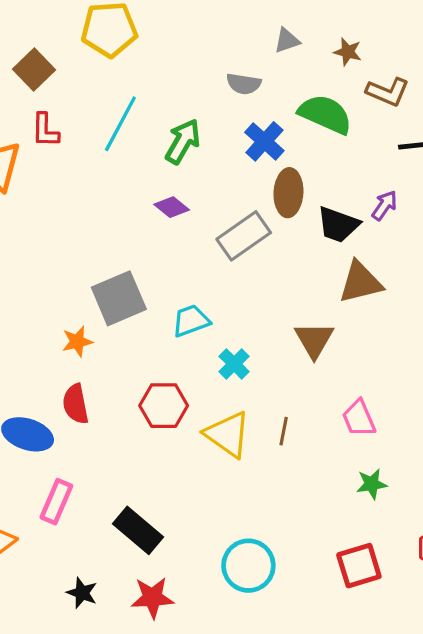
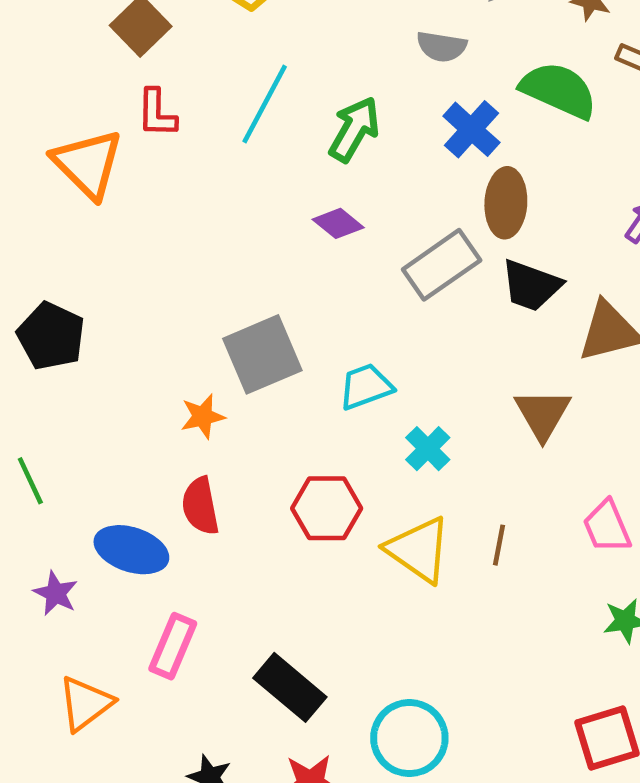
black trapezoid: (338, 225) -> (531, 285), moved
cyan circle: (248, 566) -> (409, 738), moved

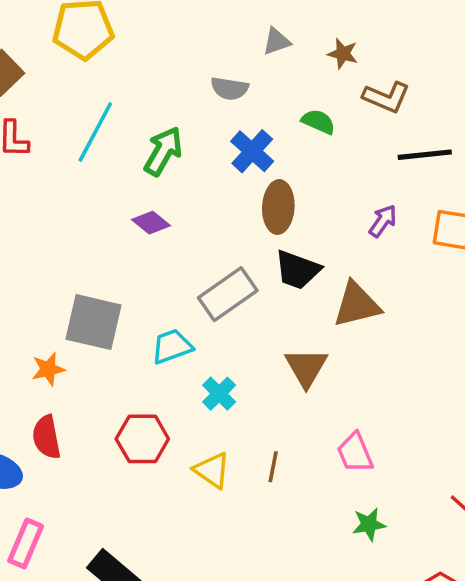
green semicircle: (559, 90) -> (318, 122), size x0.6
gray rectangle: (442, 265) -> (228, 294), moved
gray square: (262, 354) -> (94, 322), turned 36
yellow triangle: (419, 550) -> (212, 470), size x0.7

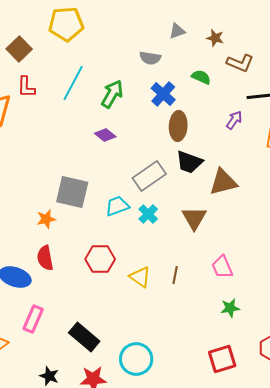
purple arrow: (383, 221) -> (234, 120), moved
cyan cross: (219, 394) -> (148, 214), moved

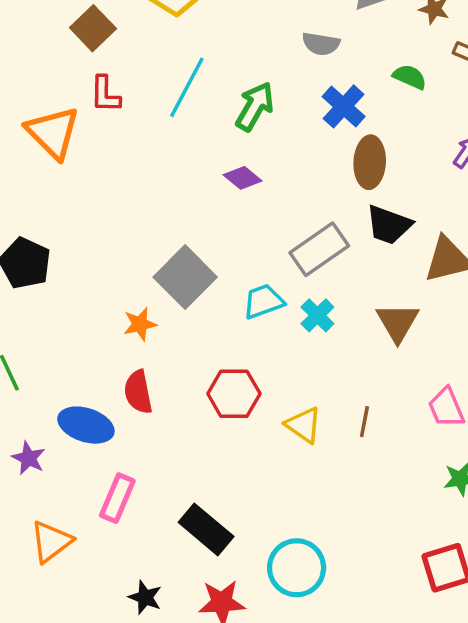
gray square: (72, 192) -> (185, 277), turned 32

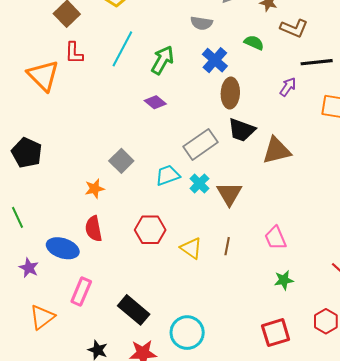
gray square: (185, 277) -> (121, 161), size x0.7
brown triangle: (398, 322) -> (229, 194), moved

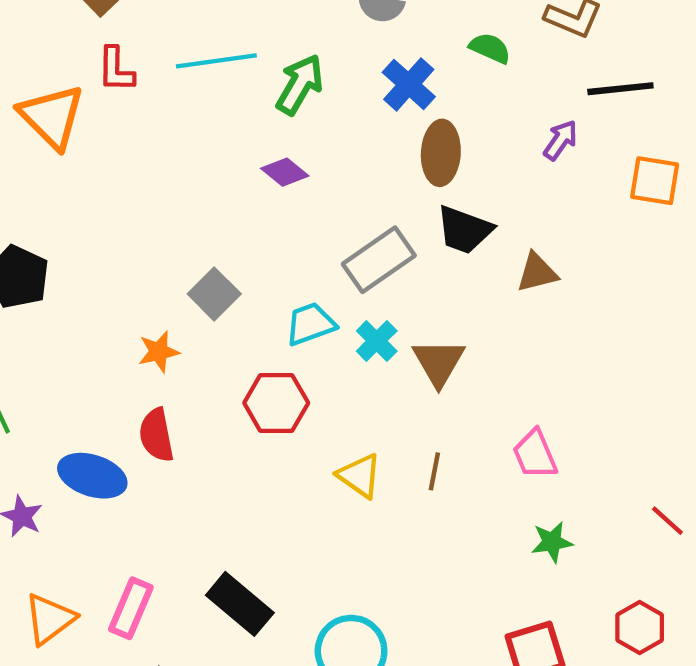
cyan line: (122, 49) -> (216, 61), turned 54
brown triangle: (277, 151) -> (537, 273), size x0.7
red hexagon: (150, 230) -> (276, 403), moved
pink rectangle: (81, 291) -> (131, 608), moved

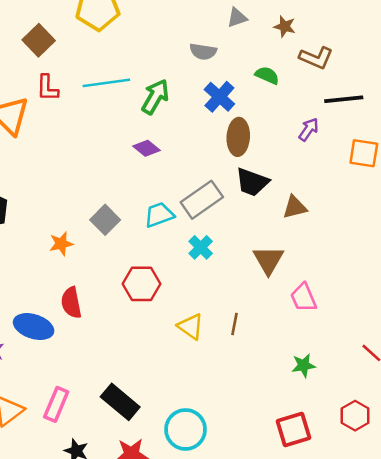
cyan trapezoid: (310, 324) -> (159, 215), moved
orange star: (159, 352) -> (61, 244), moved
brown triangle: (439, 362) -> (268, 260), moved
pink trapezoid: (535, 454) -> (304, 298), moved

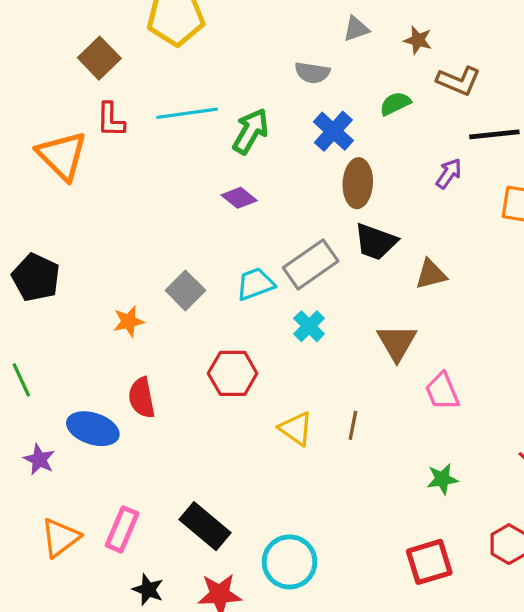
green semicircle: (267, 75) -> (395, 104), turned -50

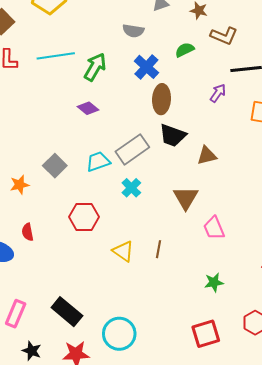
red semicircle: (142, 398) -> (28, 232), size x0.7

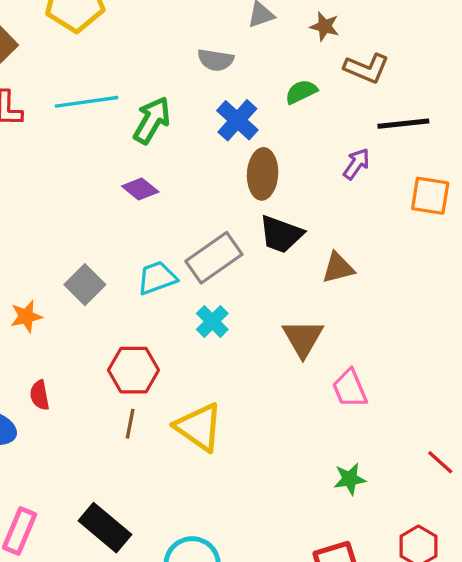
brown line: (158, 249) -> (130, 424), moved
yellow triangle: (123, 251) -> (199, 427), size x1.4

